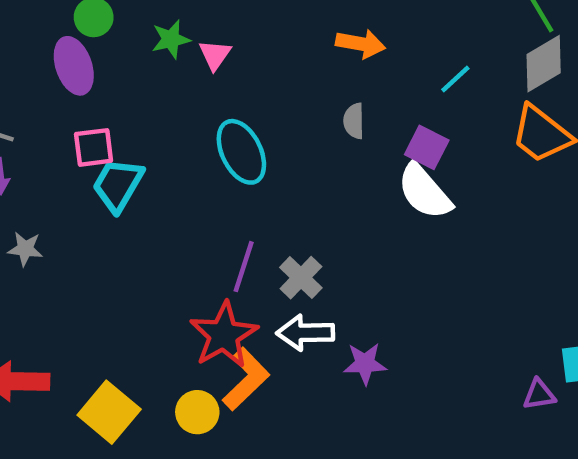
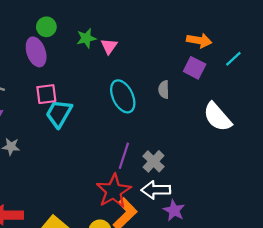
orange arrow: (361, 44) -> (199, 40), moved
gray semicircle: (354, 121) -> (164, 90), moved
purple square: (427, 147) -> (195, 68), moved
purple star: (365, 364) -> (174, 210), moved, turned 30

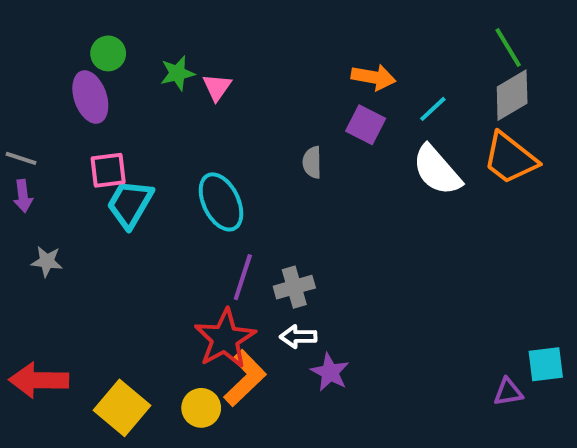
cyan ellipse: (123, 96) -> (221, 202), moved
white semicircle: (217, 117) -> (437, 170), moved
gray cross: (154, 161) -> (294, 287), turned 30
white arrow: (156, 190) -> (298, 337), size x0.7

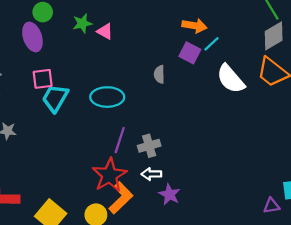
pink triangle: (217, 87) -> (105, 31), turned -36
cyan line: (433, 109) -> (211, 44), moved
cyan ellipse: (221, 202) -> (107, 97), turned -64

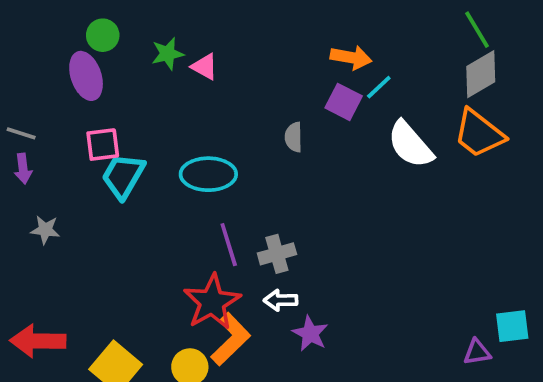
purple line: (120, 140) -> (229, 245), turned -35

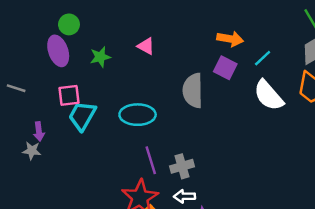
green star: (168, 54) -> (100, 57), moved
pink triangle: (205, 67) -> (146, 46), moved
cyan line: (379, 87) -> (263, 58), moved
gray semicircle: (294, 137) -> (193, 91), size x1.8
purple arrow: (23, 169) -> (39, 131), moved

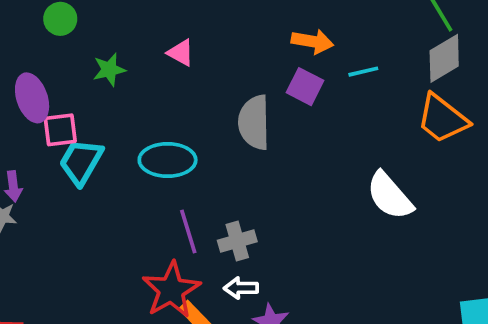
purple ellipse: (58, 51) -> (32, 98), moved
cyan line: (263, 58) -> (363, 72), turned 30
white semicircle: (269, 95) -> (390, 196), moved

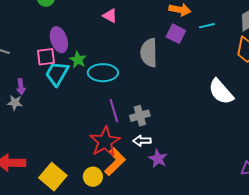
green star: (109, 70) -> (78, 60), moved, turned -30
purple ellipse: (32, 98) -> (59, 40), moved

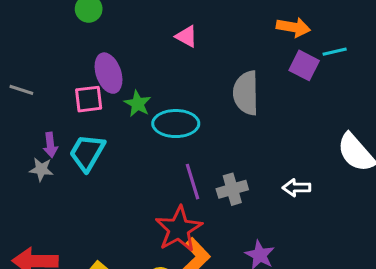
purple square: (176, 34) -> (304, 65), moved
cyan trapezoid: (57, 74) -> (87, 153), moved
white arrow: (142, 141) -> (296, 188), moved

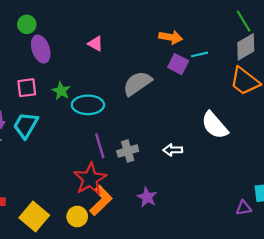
purple ellipse: (108, 73) -> (41, 49), moved
gray semicircle: (246, 93) -> (137, 83), turned 56

